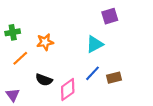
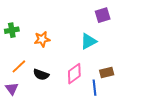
orange line: (20, 58) -> (19, 66), moved
blue line: (92, 73) -> (95, 88), moved, turned -49
pink diamond: (68, 89) -> (74, 74), moved

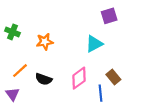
green cross: (12, 30) -> (12, 32), turned 32
brown rectangle: (107, 73) -> (113, 77), turned 64

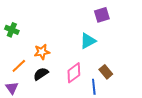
orange star: (45, 42) -> (42, 52), moved
black semicircle: (44, 79) -> (41, 74), turned 126

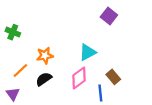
purple square: (102, 15) -> (109, 16), turned -35
cyan triangle: (88, 41) -> (88, 52), moved

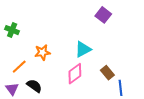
black semicircle: (44, 79) -> (34, 86), moved, turned 70
blue line: (100, 93) -> (120, 88), moved

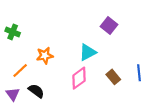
purple square: (103, 15) -> (109, 26), moved
blue line: (120, 88) -> (139, 73), moved

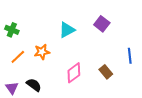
cyan triangle: (88, 52) -> (67, 30), moved
orange line: (20, 71) -> (18, 57), moved
blue line: (139, 73) -> (130, 56), moved

